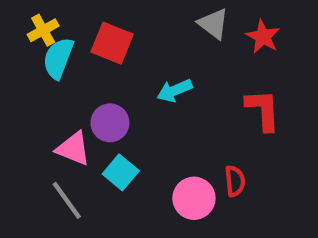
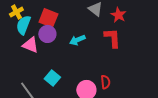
red L-shape: (263, 110) -> (112, 38), moved
purple circle: (110, 123) -> (47, 34), moved
pink triangle: (73, 149) -> (30, 45), moved

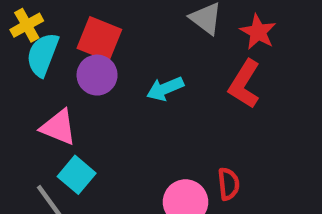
red L-shape: (112, 38) -> (244, 84), turned -145
pink triangle: (30, 45) -> (58, 127), moved
cyan square: (52, 78) -> (77, 175), moved

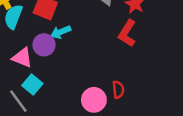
purple circle: (97, 75) -> (44, 45), moved
cyan arrow: (165, 89) -> (61, 32), moved

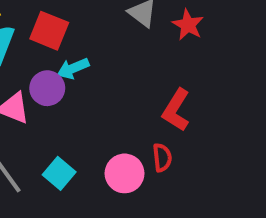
red L-shape: (127, 33) -> (176, 110), moved
cyan square: (32, 85) -> (59, 173), moved

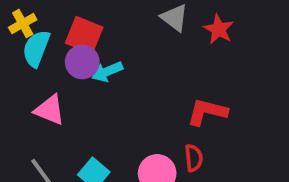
purple circle: (47, 88) -> (82, 62), moved
red L-shape: (176, 110) -> (207, 112), turned 72

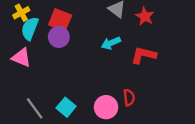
cyan arrow: (107, 72) -> (111, 43), moved
pink triangle: (50, 110) -> (21, 58), moved
red L-shape: (207, 112) -> (144, 55), moved

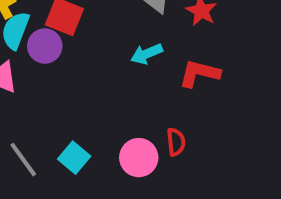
purple circle: (59, 37) -> (45, 46), moved

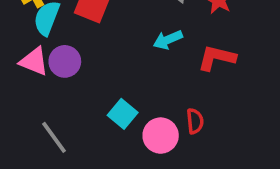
purple circle: (45, 46) -> (65, 61), moved
cyan square: (74, 158) -> (123, 114), moved

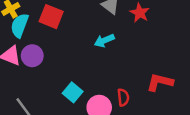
red L-shape: (217, 58) -> (160, 82), moved

